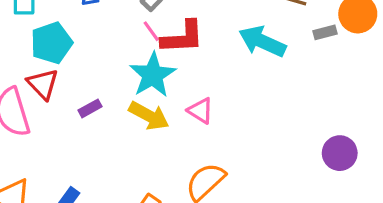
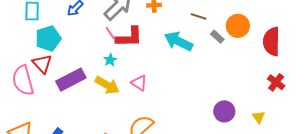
gray rectangle: (325, 32) -> (217, 37), turned 56
cyan star: (153, 75) -> (110, 60), size x0.5
purple rectangle: (90, 108) -> (71, 80), size x2.0

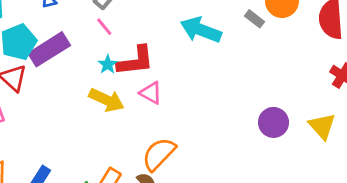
red L-shape: (129, 37) -> (135, 61), moved
purple rectangle: (71, 80) -> (49, 49), moved
yellow triangle: (259, 117) -> (322, 126), size x1.5

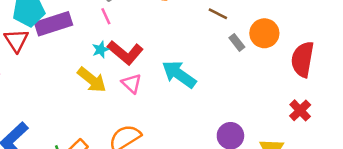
cyan arrow: (201, 30) -> (179, 74), moved
red L-shape: (135, 61) -> (125, 53), turned 32

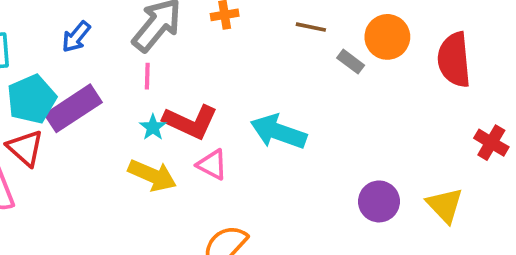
pink line: (106, 16) -> (147, 76), turned 42
red cross: (300, 110) -> (491, 143), moved

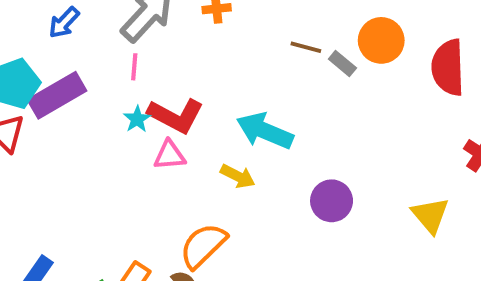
brown line: (311, 27) -> (306, 47), moved
pink triangle: (212, 165) -> (170, 155), moved, turned -36
yellow arrow: (152, 175) -> (238, 176), moved, size x0.7
purple circle: (379, 201) -> (332, 201), moved

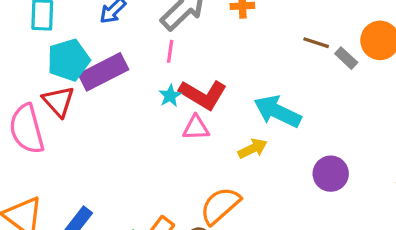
yellow arrow: (238, 176) -> (253, 149), turned -56

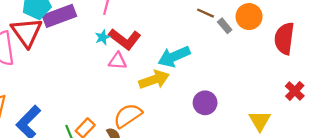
red triangle: (59, 101) -> (27, 32), size x1.4
cyan arrow: (277, 112) -> (174, 57), turned -56
yellow arrow: (253, 149) -> (154, 80), size x1.5

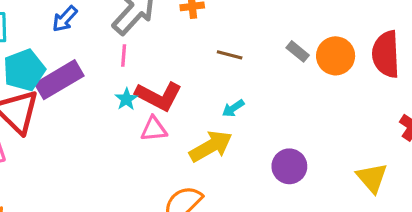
brown line: (206, 13) -> (230, 55), moved
orange circle: (249, 17) -> (336, 56), moved
cyan arrow: (174, 57) -> (233, 108), size x0.5

